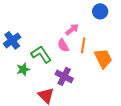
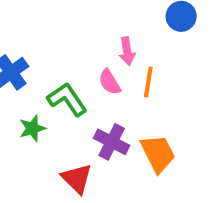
pink arrow: (72, 29) -> (127, 51), turned 120
orange trapezoid: (103, 58) -> (158, 153), moved

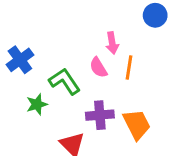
purple cross: (112, 142) -> (100, 115), turned -32

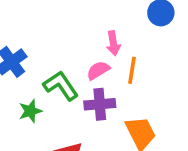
pink semicircle: (98, 67) -> (98, 70), turned 90
purple cross: (100, 115) -> (100, 104), moved

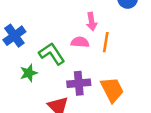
pink semicircle: (98, 70) -> (80, 42), turned 36
purple cross: (100, 104) -> (79, 83), moved

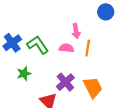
green L-shape: (52, 54) -> (38, 45), moved
purple cross: (79, 83) -> (65, 82), turned -36

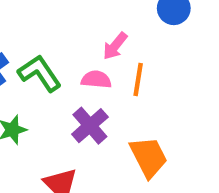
pink arrow: (76, 31) -> (115, 46), turned 48
purple cross: (65, 82) -> (90, 126), moved

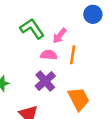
green L-shape: (40, 73) -> (32, 29), moved

